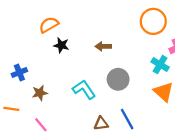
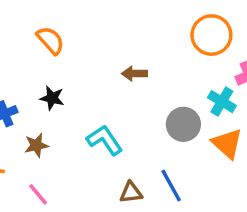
orange semicircle: (49, 25) -> (50, 40), turned 78
black star: (61, 45) -> (52, 98), moved
gray circle: (118, 79) -> (183, 124), moved

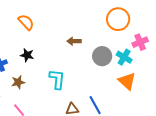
gray circle: (183, 124) -> (102, 56), moved
cyan L-shape: (105, 140) -> (57, 79), turned 40

